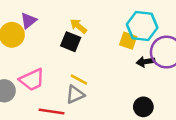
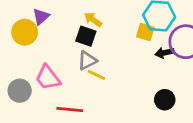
pink trapezoid: (32, 80) -> (48, 78), turned 80
gray triangle: (75, 94) -> (87, 60), moved

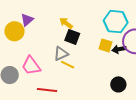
yellow square: (145, 32) -> (105, 45), moved
black square: (86, 36) -> (72, 37), moved

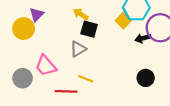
yellow square: (105, 45) -> (123, 20), moved, turned 32
yellow line: (68, 65) -> (86, 79), moved

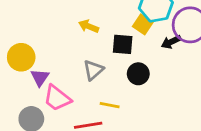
purple triangle: (37, 14) -> (40, 78), moved
black square: (89, 29) -> (123, 44), moved
black circle: (146, 78) -> (138, 74), moved

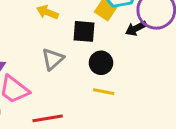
yellow line: (110, 105) -> (104, 92), moved

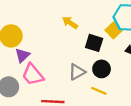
gray triangle: (53, 59) -> (77, 72), moved

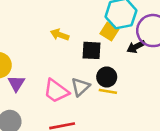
pink trapezoid: (33, 75) -> (56, 91), moved
yellow line: (99, 91) -> (108, 91), moved

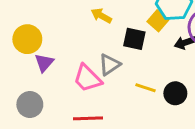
black circle: (107, 77) -> (175, 93), moved
gray triangle: (81, 87) -> (109, 65), moved

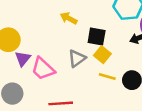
yellow square: (158, 21) -> (102, 55), moved
pink trapezoid: (87, 78) -> (43, 69), moved

